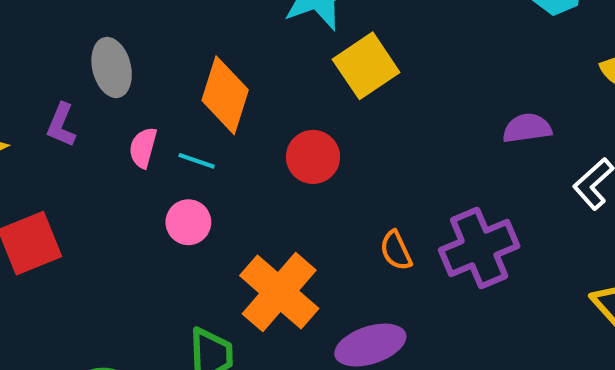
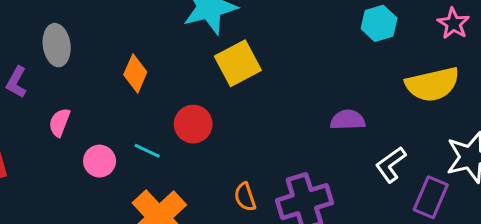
orange diamond: (225, 95) -> (135, 73), size x0.7
pink semicircle: (143, 148) -> (59, 122), moved
cyan line: (197, 161) -> (147, 151), moved

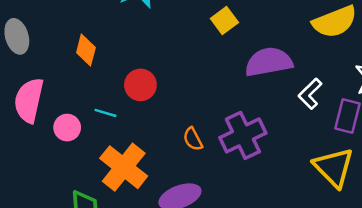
yellow square: (238, 63) -> (224, 21), moved, size x0.7
purple semicircle: (348, 120) -> (269, 62), size x1.6
pink semicircle: (59, 122) -> (29, 100), size x1.8

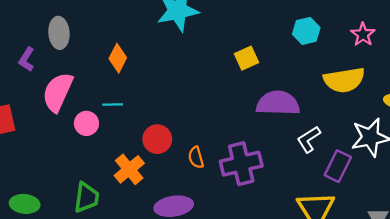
red circle: (140, 85) -> (157, 139), moved
cyan line: (105, 113) -> (113, 105), moved, turned -30
orange cross: (124, 167) -> (129, 169), size x0.7

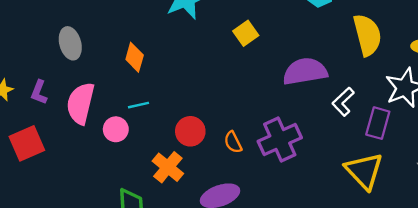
yellow square: (246, 58) -> (246, 33), moved
purple L-shape: (27, 59) -> (39, 92), moved
yellow semicircle: (344, 80) -> (367, 35), turned -84

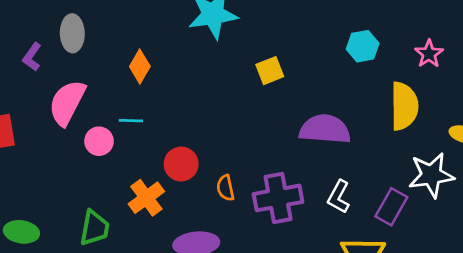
purple L-shape: (39, 92) -> (32, 57), moved
white L-shape: (343, 102) -> (339, 197), moved, turned -32

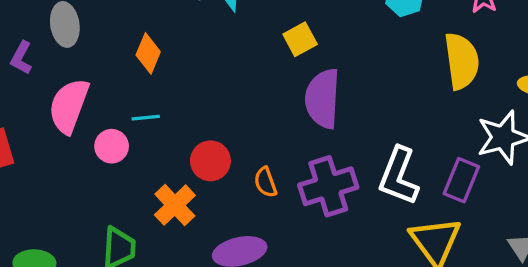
purple semicircle: (325, 129) -> (323, 99), moved, turned -84
white L-shape: (339, 197) -> (399, 176), size x1.5

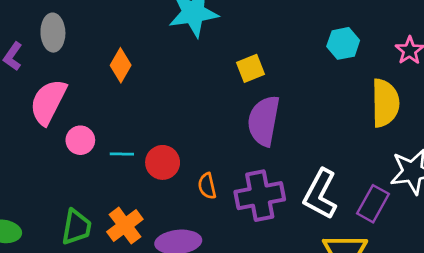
cyan line: (146, 118) -> (122, 154), moved
orange cross: (175, 205) -> (125, 226), moved

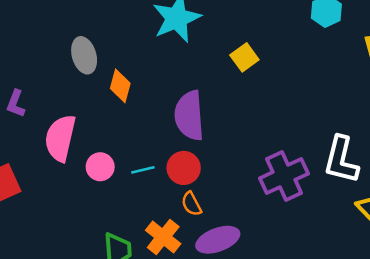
gray ellipse: (53, 33) -> (84, 55), moved
purple semicircle: (264, 121) -> (189, 116), moved
orange semicircle: (207, 186) -> (191, 204), moved

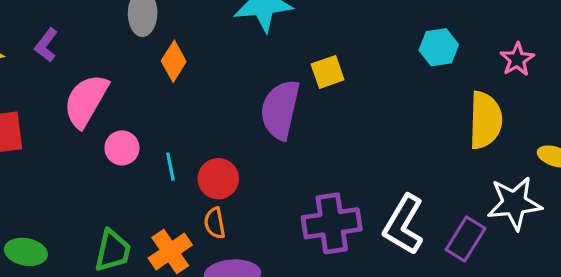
purple semicircle: (189, 116) -> (280, 110), moved
cyan line: (143, 170) -> (170, 167), turned 75

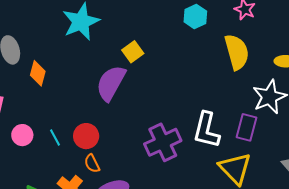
purple semicircle: (280, 110) -> (111, 83), turned 33

